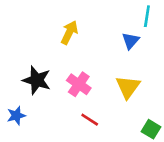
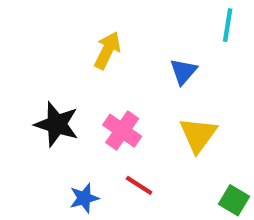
blue triangle: (131, 41) -> (183, 71), moved
blue star: (16, 116) -> (84, 198), moved

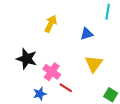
blue triangle: (183, 71) -> (87, 34), turned 32
pink cross: (122, 131) -> (52, 72), moved

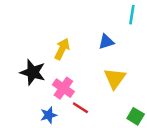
yellow arrow: (51, 24) -> (62, 49), moved

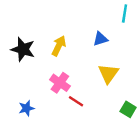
black star: (33, 72) -> (23, 49), moved
blue star: (49, 115) -> (26, 108), moved

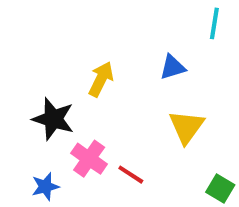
black star: (23, 49) -> (53, 119), moved
pink cross: (60, 83) -> (89, 159), moved

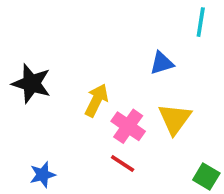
yellow arrow: (101, 79) -> (97, 100), moved
black star: (53, 119) -> (31, 83), moved
pink cross: (89, 159) -> (128, 126), moved

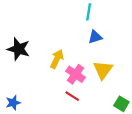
cyan line: (201, 22) -> (89, 12), moved
blue star: (43, 175) -> (13, 103), moved

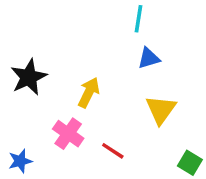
black star: (19, 49) -> (29, 77), turned 30
pink cross: (76, 74) -> (68, 134), moved

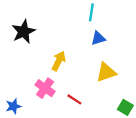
black star: (29, 77) -> (24, 32), moved
yellow triangle: (161, 110) -> (106, 72), turned 35

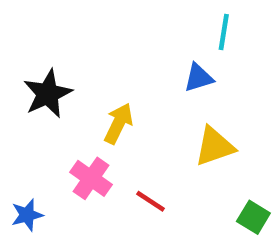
cyan line: (91, 12) -> (224, 32), moved
black star: (24, 32) -> (48, 94), moved

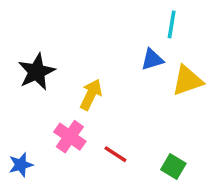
yellow triangle: (215, 146) -> (187, 81), moved
green square: (253, 217) -> (173, 166), moved

